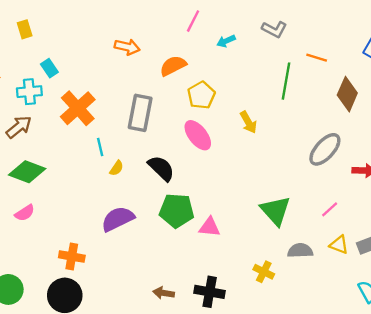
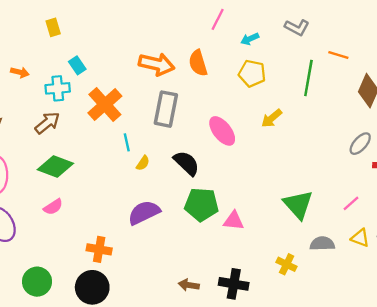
orange arrow: (127, 47) -> (157, 64), moved, size x1.4
orange semicircle: (173, 66) -> (198, 63), turned -80
yellow pentagon: (201, 95) -> (252, 73), moved, turned -30
yellow arrow: (248, 122) -> (272, 118), turned 80
gray ellipse: (325, 149) -> (360, 144), moved, size x0.7

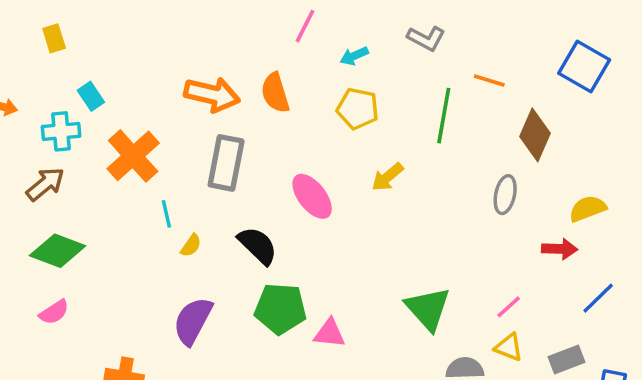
gray ellipse: (360, 144) -> (505, 195), moved, turned -30
purple semicircle: (144, 213) -> (193, 321), turned -36
yellow triangle: (360, 238) -> (509, 347), moved

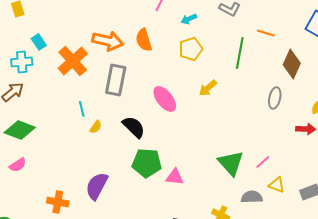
yellow pentagon: (358, 109) -> (191, 49), turned -30
orange cross: (133, 156) -> (73, 61), moved
pink line: (509, 307) -> (263, 162), moved
purple semicircle: (193, 321) -> (97, 186), moved

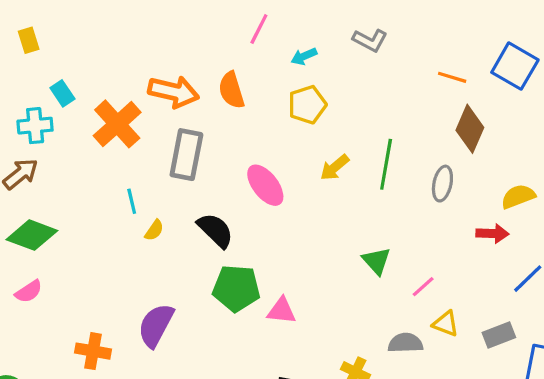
orange line: (266, 33) -> (452, 77), moved
green line: (240, 53) -> (386, 164), moved
green triangle: (231, 163) -> (376, 261), moved, size x0.7

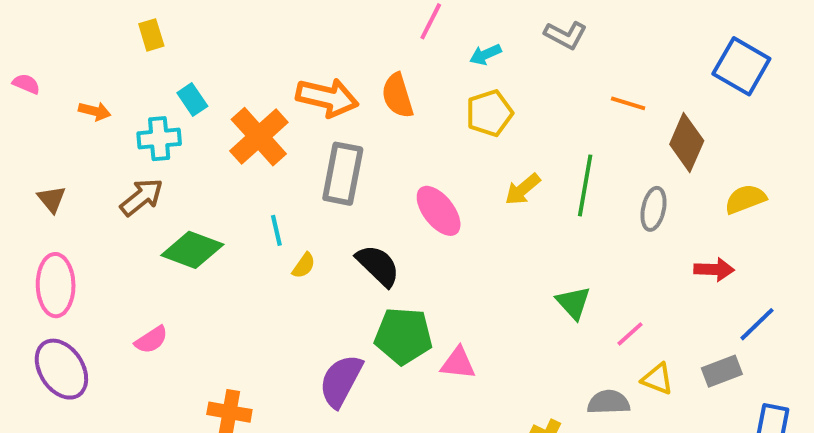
orange line: (452, 77) -> (628, 103), moved
yellow semicircle: (518, 196) -> (745, 199), moved
green diamond: (32, 235) -> (192, 250), moved
purple semicircle: (156, 325) -> (341, 381), moved
gray rectangle: (499, 335) -> (722, 371), moved

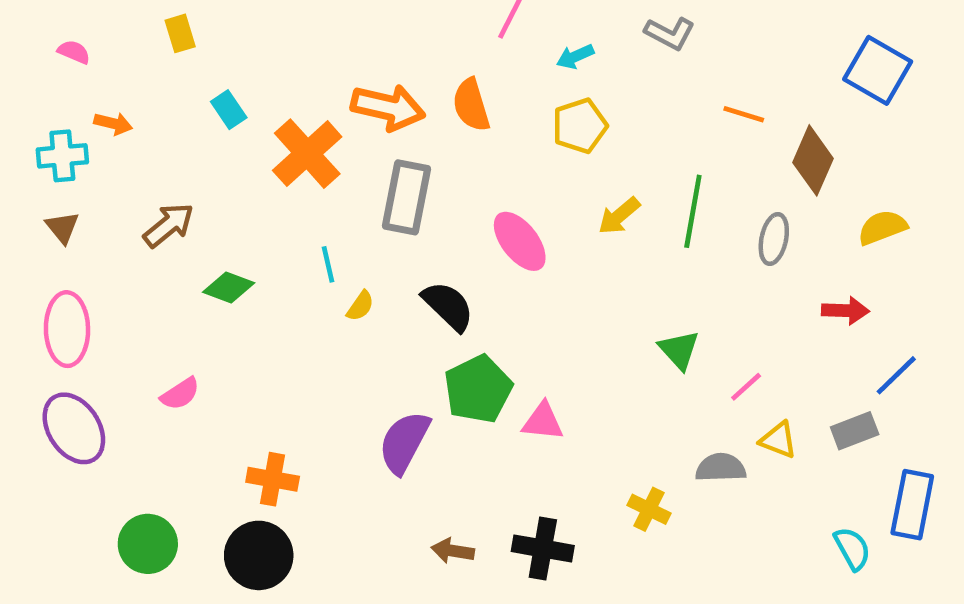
pink semicircle: (26, 84) -> (74, 52), moved
cyan cross: (159, 139) -> (62, 156), moved
green diamond: (192, 250) -> (229, 287), size x0.7
green pentagon: (403, 336) -> (478, 389), turned -30

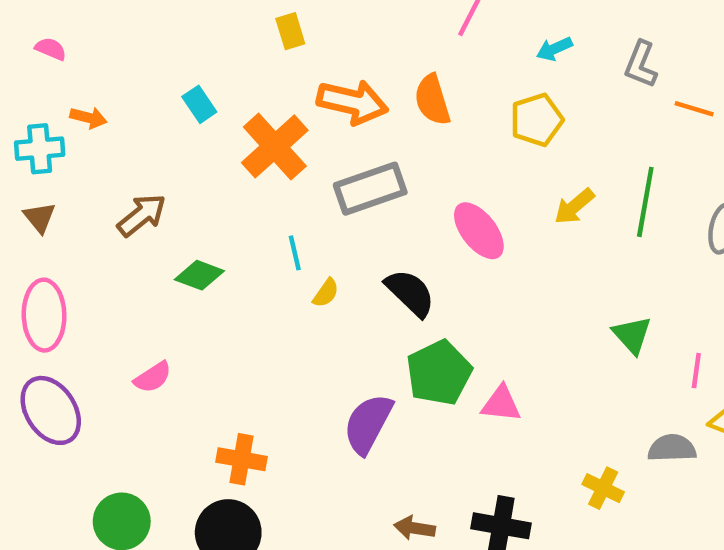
yellow rectangle: (180, 33) -> (290, 31), moved
gray L-shape: (670, 33) -> (641, 64), moved, turned 84
cyan arrow: (575, 57) -> (554, 49), moved
gray rectangle: (407, 197) -> (370, 189), turned 60
pink line: (746, 387) -> (696, 371), turned -40

